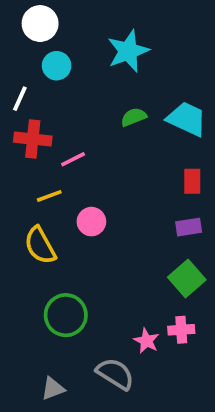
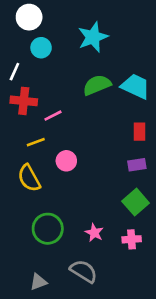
green semicircle: (134, 117) -> (97, 85), size x1.5
pink star: (146, 341) -> (94, 233), moved

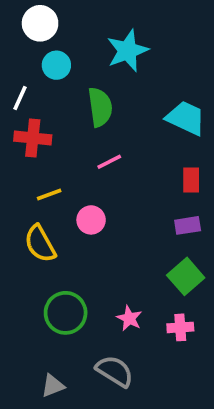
green semicircle: (97, 85) -> (100, 107), moved, turned 104
pink line: (53, 116) -> (109, 162), moved

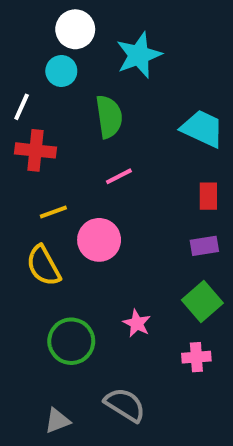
white circle: (40, 23) -> (75, 29), moved
pink circle: (91, 220) -> (99, 240), size x1.4
pink star: (129, 318) -> (137, 323), moved

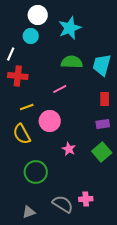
green semicircle: (109, 117) -> (72, 62), moved, turned -80
cyan trapezoid: (202, 129) -> (102, 65), turned -100
pink star: (137, 323) -> (69, 149), moved
pink cross: (196, 357) -> (86, 199), moved

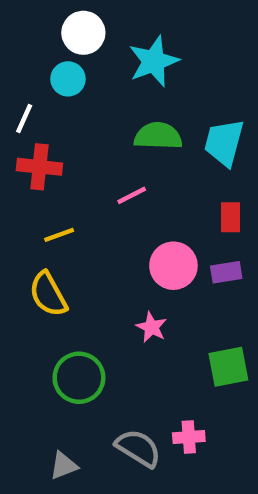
pink circle: (50, 121) -> (173, 266), moved
green square: (102, 152) -> (228, 367), moved, turned 30

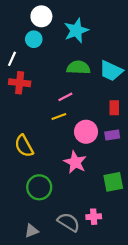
cyan trapezoid: (224, 143) -> (111, 71), turned -80
yellow line: (59, 235) -> (59, 117), moved
pink star: (151, 327) -> (75, 162), size x1.5

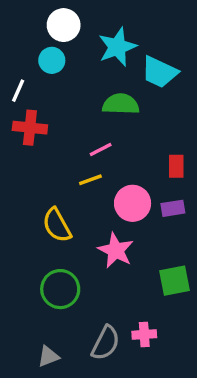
cyan trapezoid: (111, 71) -> (159, 72), moved
yellow semicircle: (24, 146) -> (57, 225), moved
gray semicircle: (69, 222) -> (106, 343), turned 85

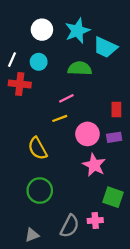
white circle: (64, 25) -> (42, 30), moved
cyan circle: (52, 60) -> (39, 62), moved
pink star: (116, 250) -> (94, 165), moved
green square: (175, 281) -> (113, 197), moved, turned 30

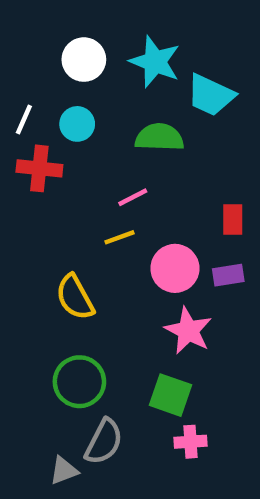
cyan star: (77, 31) -> (155, 62), turned -30
green square: (113, 197) -> (171, 395), moved
gray semicircle: (70, 226) -> (104, 442), moved

